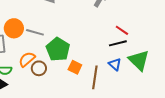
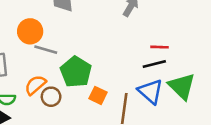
orange circle: (14, 28) -> (30, 31), moved
red line: (122, 30) -> (160, 47), turned -32
blue triangle: (115, 64) -> (150, 91), size x1.5

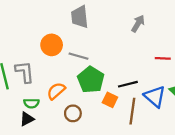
gray line: (46, 50) -> (79, 56), moved
black line: (154, 64) -> (128, 84), moved
brown circle: (51, 97) -> (73, 113), moved

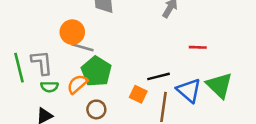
gray line: (79, 56) -> (82, 47), moved
green pentagon: (91, 80) -> (96, 71), moved
green semicircle: (31, 103) -> (49, 87), moved

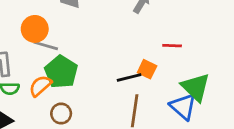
blue triangle: (189, 90) -> (183, 107), moved
orange square: (138, 94) -> (147, 69), moved

